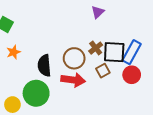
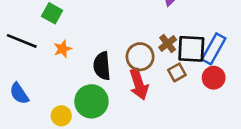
red arrow: (73, 80) -> (139, 84), turned 65

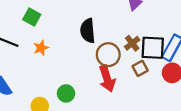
black semicircle: (102, 66) -> (88, 31), moved
green circle: (91, 101) -> (66, 93), size x0.6

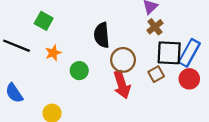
brown cross: (132, 43) -> (155, 27), moved
green circle: (66, 93) -> (79, 71), moved

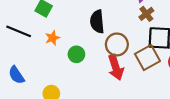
brown square: (156, 74) -> (147, 58), size x1.6

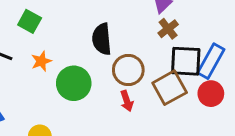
green circle: (76, 54) -> (74, 83), size x1.5
red arrow: (116, 67) -> (127, 101), size x0.6

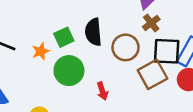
green square: (30, 21) -> (64, 37), moved, turned 36
brown circle: (128, 70) -> (125, 47), moved
red arrow: (127, 101) -> (102, 91), moved

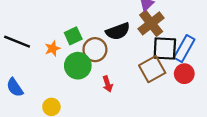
brown cross: (151, 23) -> (151, 23), size x1.6
black semicircle: (93, 32) -> (118, 31), moved, turned -105
brown circle: (125, 47) -> (95, 50), moved

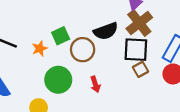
black square: (165, 48) -> (136, 50), moved
green circle: (78, 66) -> (58, 80), moved
brown square: (152, 69) -> (141, 69), size x0.6

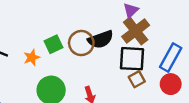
brown circle: (83, 50) -> (81, 43), moved

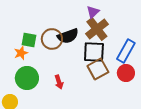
green square: (53, 44) -> (29, 40), turned 35
orange star: (32, 58) -> (21, 53), moved
brown square: (137, 79) -> (98, 69), size x1.5

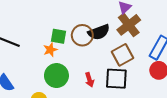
black square: (94, 52) -> (116, 79), moved
brown square: (98, 69) -> (123, 55), moved

